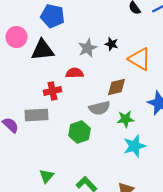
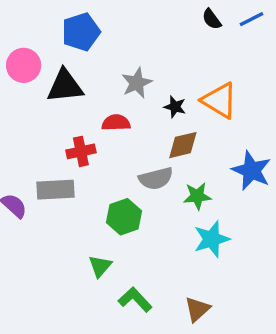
blue pentagon: (53, 16) -> (81, 32), turned -30
black star: (112, 44) -> (175, 107), moved
green triangle: (47, 176) -> (100, 266), moved

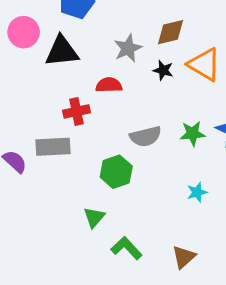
brown diamond: (183, 145) -> (171, 32), moved
green star: (197, 196) -> (193, 134), moved
cyan star: (212, 239) -> (197, 192), size x0.6

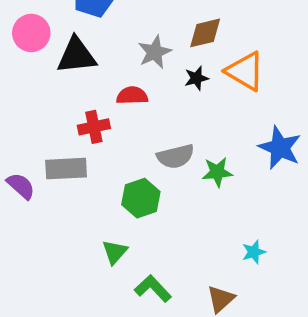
black star: (163, 70) -> (196, 78), turned -30
green star: (193, 134) -> (217, 172), moved
cyan star: (197, 192) -> (254, 252), moved

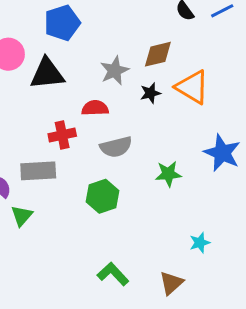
gray semicircle: (176, 156) -> (116, 147), moved
green triangle: (115, 252) -> (22, 216), moved

